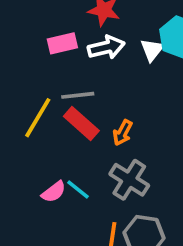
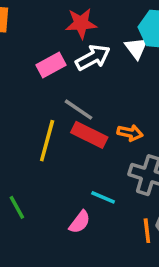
gray line: (78, 95) -> (79, 110), turned 56
orange arrow: (123, 133) -> (130, 133), turned -90
pink semicircle: (54, 192) -> (80, 222), moved

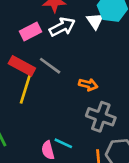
red rectangle: (89, 135) -> (22, 66), moved
cyan line: (103, 197) -> (63, 143), moved
pink semicircle: (80, 222) -> (48, 150), turned 126

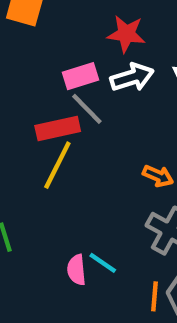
red rectangle: (22, 66) -> (58, 129), turned -50
gray line: (50, 66) -> (87, 109), moved

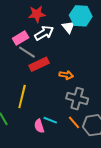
red rectangle: (58, 129) -> (39, 64), moved
yellow line: (57, 165) -> (22, 96), moved
orange line: (155, 296) -> (74, 122), moved, turned -32

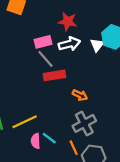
yellow line: (22, 96) -> (25, 122), moved, turned 35
gray cross: (77, 99) -> (84, 123), turned 30

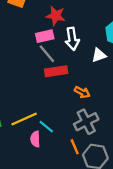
red star: (68, 22) -> (56, 16), moved
white arrow: (69, 44) -> (72, 39), turned 95
white triangle: (97, 45) -> (99, 55), moved, turned 32
cyan line: (49, 138) -> (46, 127), moved

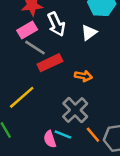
yellow line: (24, 119) -> (22, 97), moved
gray cross: (86, 122) -> (75, 110), moved
cyan line: (46, 127) -> (63, 135), moved

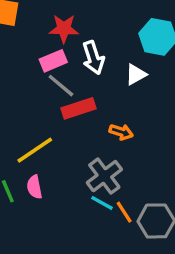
cyan line: (63, 135) -> (102, 203), moved
pink semicircle: (50, 139) -> (34, 187), moved

